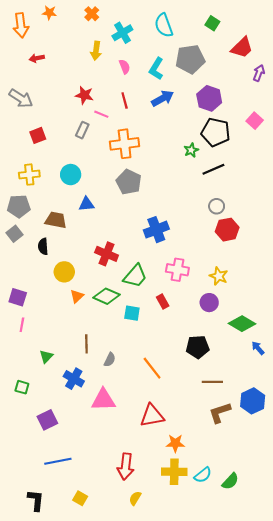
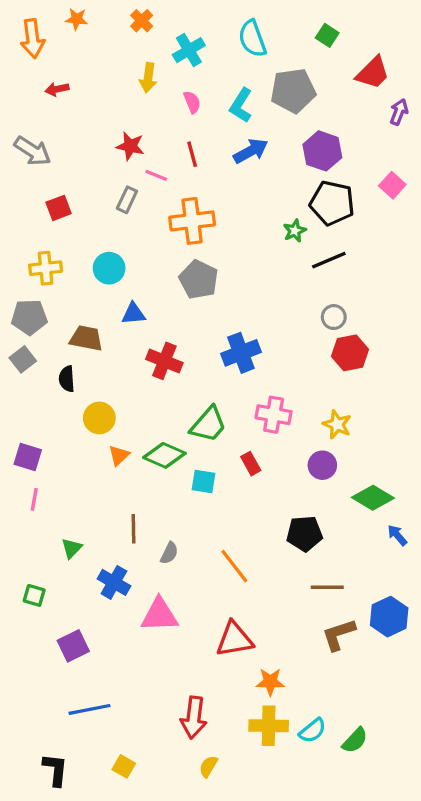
red cross: (107, 254) -> (164, 361), moved

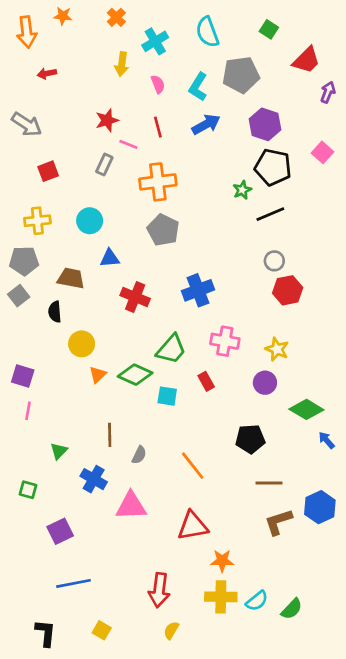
red star: (130, 146) -> (107, 120), turned -30

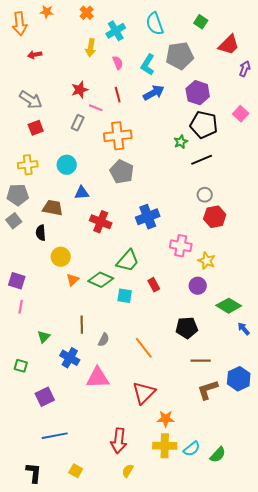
gray arrow: (27, 124) -> (31, 100), moved
pink cross: (225, 341) -> (181, 246), moved
red triangle: (193, 526) -> (144, 393), turned -35

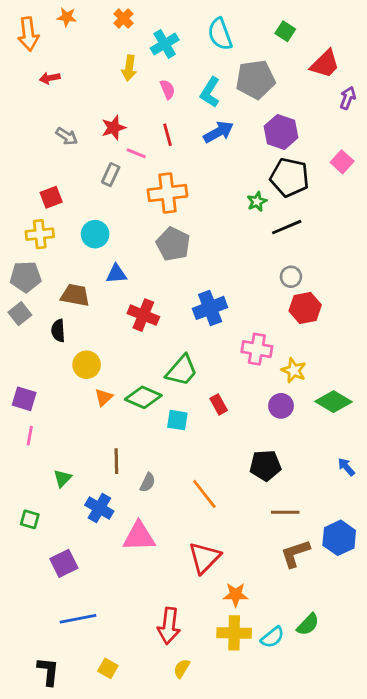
gray arrow: (31, 100) -> (67, 136), moved, size x0.7
red square: (36, 128) -> (51, 197), moved
green diamond: (229, 306) -> (334, 402), moved
green semicircle: (218, 455) -> (308, 624), moved

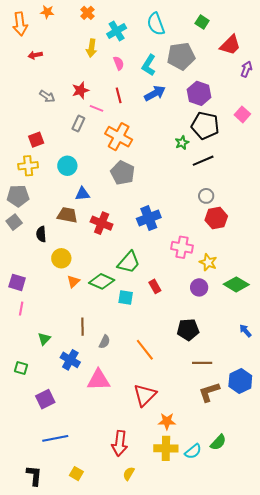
orange cross: (167, 193) -> (119, 137), turned 36
brown trapezoid: (75, 295) -> (67, 215), moved

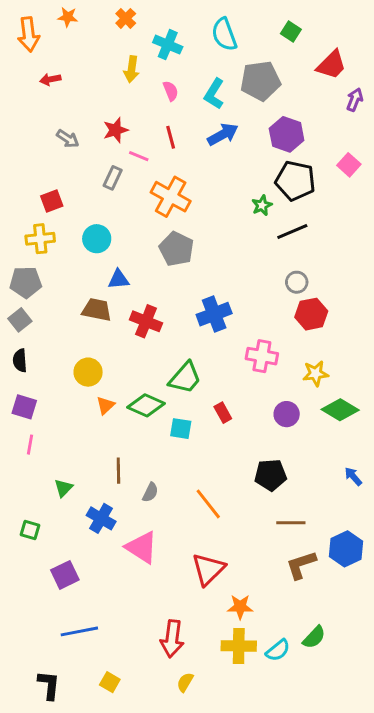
cyan cross: (117, 31) -> (168, 45), turned -36
black semicircle: (41, 234) -> (20, 360), moved
yellow star: (208, 262) -> (316, 373), moved, turned -30
pink triangle: (99, 380) -> (142, 547), turned 35

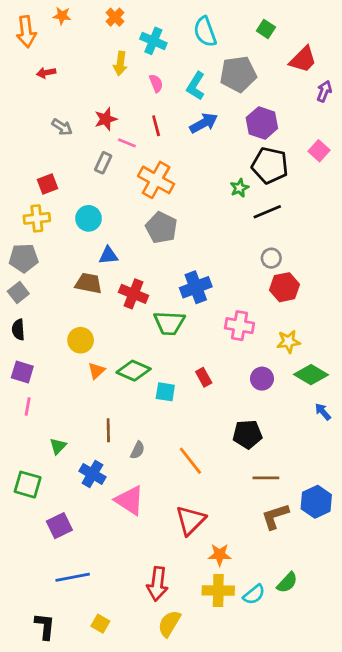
green trapezoid: (185, 378) -> (169, 323), moved, turned 52
blue arrow: (353, 476) -> (323, 412), moved
green square: (30, 530) -> (28, 485), size x1.5
yellow semicircle: (185, 682) -> (169, 624), size x1.5

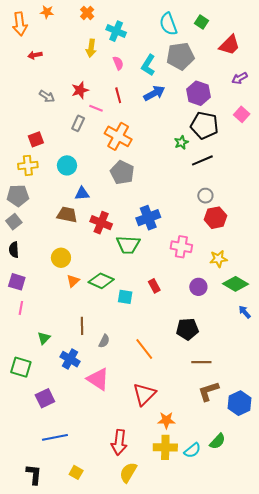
cyan semicircle: (205, 32) -> (168, 24), moved
purple arrow: (324, 91) -> (240, 78), moved, turned -140
blue hexagon: (316, 502) -> (240, 403), moved

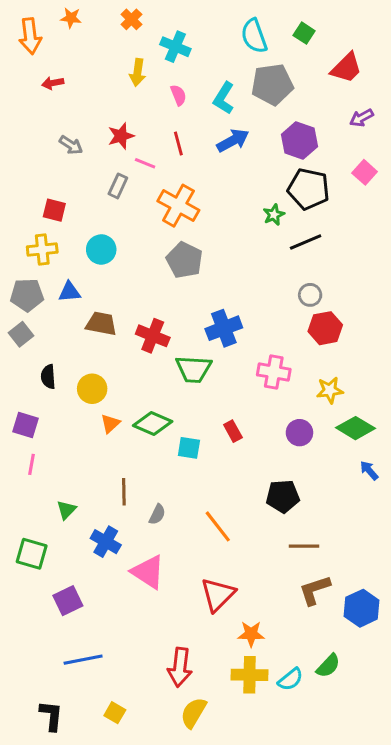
red square: (36, 139) -> (54, 210), turned 35
blue triangle: (82, 194) -> (69, 292), moved
black semicircle: (14, 250) -> (48, 377), moved

